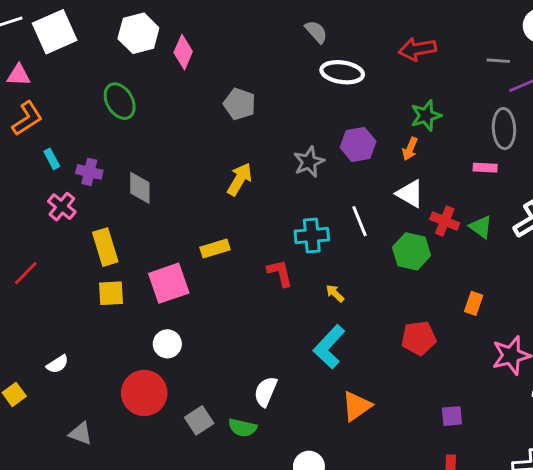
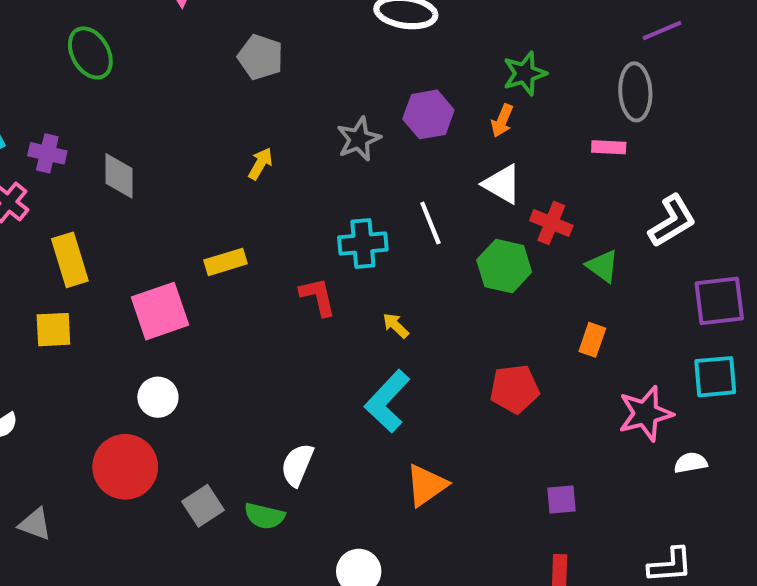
yellow arrow: (240, 179) -> (260, 164), size x0.7
green triangle: (481, 227) -> (603, 266), moved
yellow square: (111, 293) -> (53, 330), moved

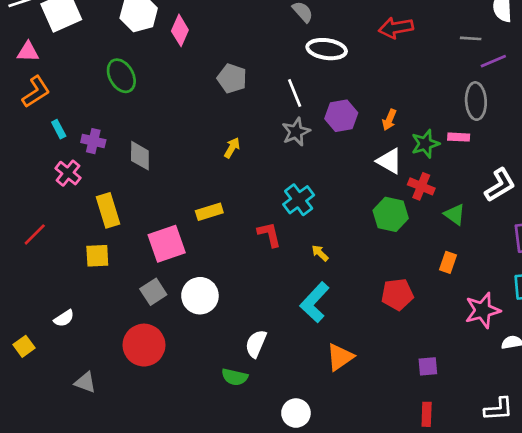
green star: (525, 73) -> (425, 144), moved
white line: (430, 223) -> (295, 93), moved
cyan cross: (363, 244) -> (299, 200), turned -32
white circle: (158, 397) -> (200, 296), moved, size x1.4
gray square: (203, 506) -> (153, 292), moved

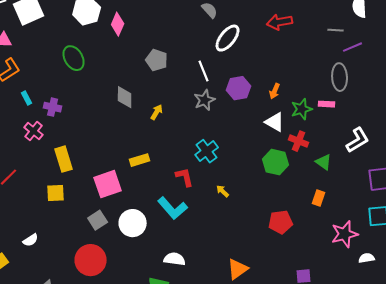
white ellipse: (327, 49) -> (228, 38), turned -60
gray diamond: (140, 156) -> (125, 97), moved
cyan L-shape: (315, 302) -> (173, 208), moved, turned -84
white semicircle: (256, 344) -> (175, 259), turned 75

